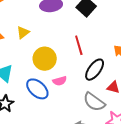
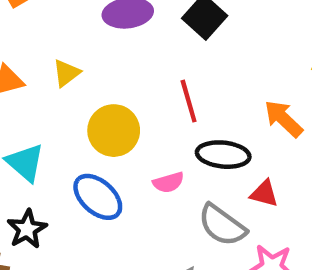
black ellipse: (95, 70) -> (223, 155), turned 60
pink semicircle: (60, 81) -> (168, 182), moved

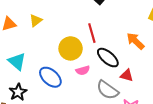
yellow circle: (114, 131) -> (71, 48), moved
black ellipse: (223, 155) -> (108, 58), turned 35

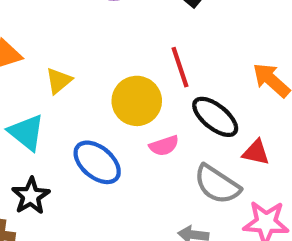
yellow triangle: (36, 20) -> (59, 81), moved

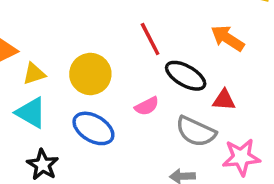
yellow triangle: (59, 81) -> (34, 74), moved, turned 30
yellow circle: (137, 101) -> (90, 74), moved

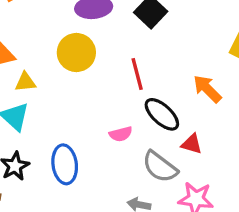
yellow circle: (90, 74) -> (76, 53), moved
blue ellipse: (93, 128) -> (65, 164), moved, turned 39

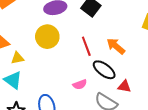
orange arrow: (207, 89) -> (116, 46), moved

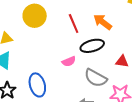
black ellipse: (104, 70) -> (92, 46), turned -50
red triangle: (124, 86) -> (122, 61), moved

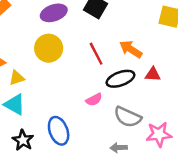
red triangle: (122, 61) -> (153, 74), moved

